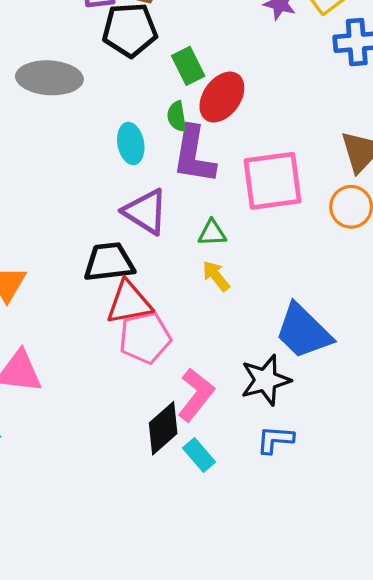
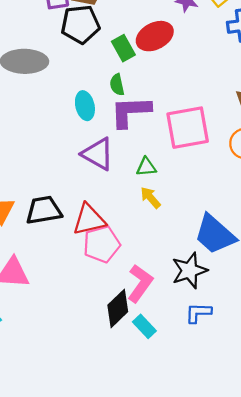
red ellipse: (222, 97) -> (155, 36), moved, turned 30
purple L-shape: (194, 155) -> (131, 112), turned 81
black trapezoid: (109, 262) -> (44, 210), moved

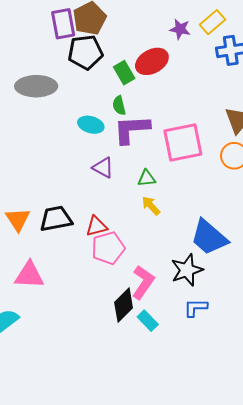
cyan ellipse: (85, 106) -> (91, 125), turned -60
purple triangle: (98, 154) -> (103, 168), size x0.7
red triangle: (89, 220) -> (96, 226), size x0.7

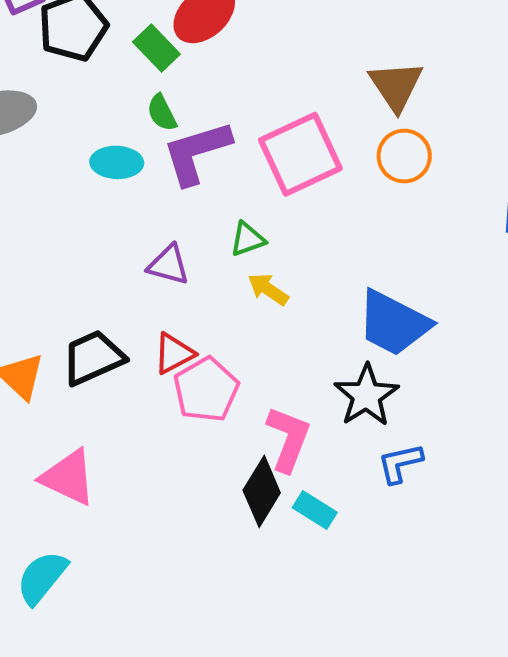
purple triangle: (103, 168) -> (168, 265), moved
pink triangle: (29, 275) -> (68, 477), turned 36

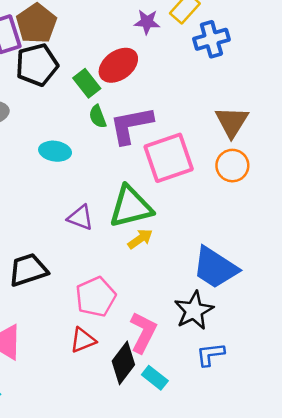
green semicircle: (162, 113) -> (98, 117), moved
purple L-shape: (197, 152) -> (131, 125), moved
green triangle: (248, 239) -> (131, 207), size x2.0
yellow arrow: (268, 289) -> (140, 239), turned 105
red triangle: (174, 353) -> (83, 340), moved

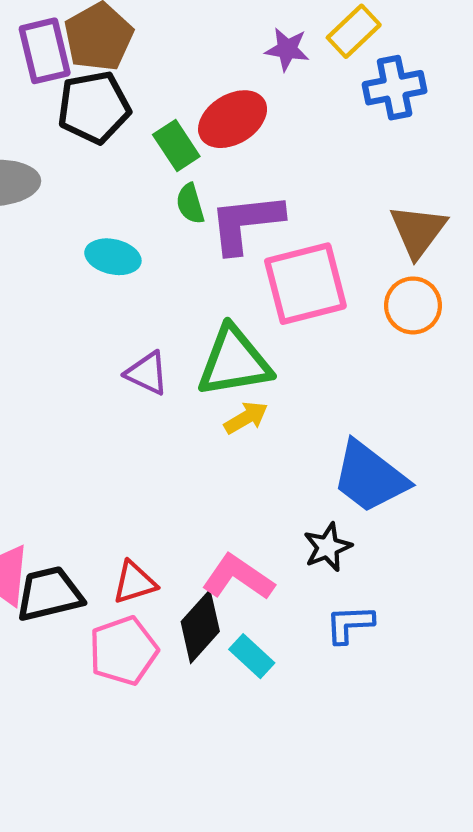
black trapezoid: (28, 270) -> (49, 594), moved
pink pentagon: (96, 297) -> (123, 651), moved
black star: (194, 311) -> (328, 547), size x0.7
pink L-shape: (143, 332) -> (238, 577), turned -87

